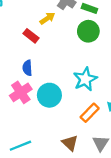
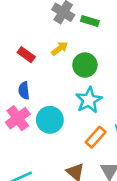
yellow arrow: (47, 18) -> (60, 48), moved
green circle: (88, 31) -> (85, 65), moved

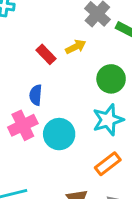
yellow arrow: (60, 48) -> (76, 47), moved

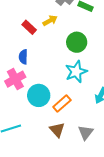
cyan circle: (59, 134) -> (39, 95), moved
orange rectangle: (108, 164) -> (62, 103), moved

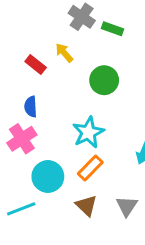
yellow arrow: (50, 21) -> (64, 53), turned -96
cyan star: (76, 72) -> (88, 132), moved
cyan circle: (39, 95) -> (48, 177), moved

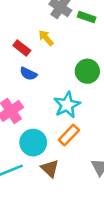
green circle: (104, 80) -> (87, 71), moved
blue semicircle: (31, 107) -> (28, 74), moved, turned -60
brown triangle: (86, 206) -> (50, 168), moved

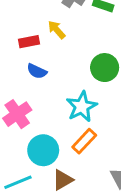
red rectangle: (22, 48) -> (29, 42), turned -48
brown triangle: (50, 168) -> (63, 180), turned 48

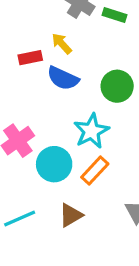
blue semicircle: (37, 71) -> (63, 78), moved, size x1.4
cyan circle: (43, 150) -> (54, 164), moved

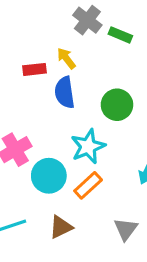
blue semicircle: (63, 78) -> (65, 92), turned 52

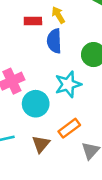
orange rectangle: (88, 185) -> (69, 128), moved
brown triangle: (61, 227) -> (41, 144), turned -30

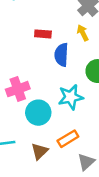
yellow arrow: (58, 15) -> (83, 33), moved

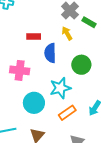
pink cross: (18, 89) -> (20, 70), moved, turned 30
orange rectangle: (68, 139) -> (67, 113), moved

